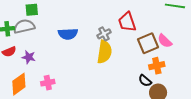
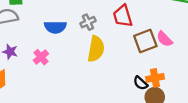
gray cross: (104, 34) -> (88, 22), moved
orange cross: (157, 66) -> (155, 78), moved
pink cross: (48, 83) -> (41, 57), moved, turned -32

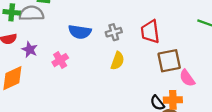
pink semicircle: (165, 39) -> (187, 78), moved
yellow semicircle: (96, 49) -> (118, 61), size x0.7

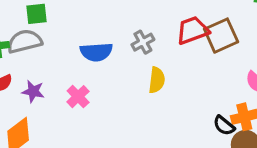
red trapezoid: (150, 32) -> (193, 30), turned 90
brown square: (169, 61) -> (221, 36), moved

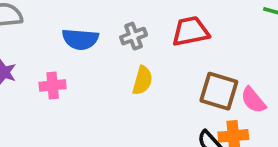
brown square: (221, 36) -> (219, 91), moved, turned 32
pink cross: (78, 97) -> (53, 85), turned 30

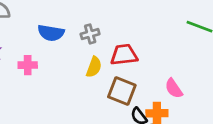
red trapezoid: (190, 31) -> (124, 55), moved
brown square: (219, 91) -> (122, 91), moved

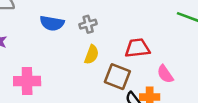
red trapezoid: (124, 55) -> (137, 48), moved
pink cross: (28, 65) -> (27, 81), moved, size x1.5

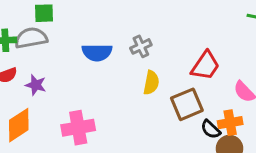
red trapezoid: (137, 48) -> (205, 66), turned 140
brown square: (117, 77) -> (187, 104), turned -35

